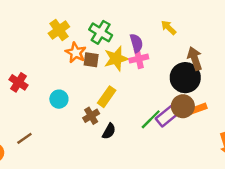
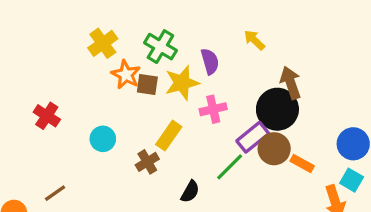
pink cross: (139, 59) -> (213, 109), moved
orange rectangle: (198, 109) -> (302, 164), moved, turned 49
purple rectangle: (167, 116) -> (253, 137), moved
black semicircle: (109, 131) -> (190, 192), moved

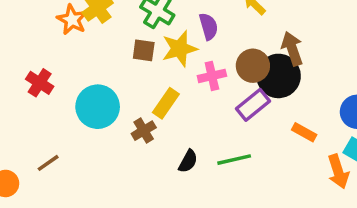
orange star: (126, 75) -> (72, 20), moved
cyan circle: (103, 139) -> (98, 107), size x1.6
brown circle: (274, 149) -> (253, 66), moved
green line: (230, 167) -> (234, 160), moved, turned 32

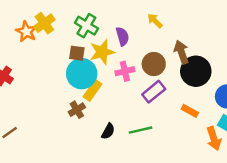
black circle: (279, 76) -> (196, 71), moved
cyan circle: (98, 107) -> (82, 74), moved

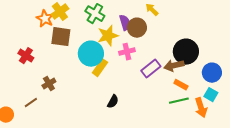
brown arrow: (181, 52) -> (174, 66), moved, turned -84
brown square: (77, 53) -> (61, 37), moved, size x1.5
brown circle: (154, 64) -> (137, 28), moved
brown cross: (77, 110) -> (49, 84), moved
green line: (141, 130) -> (179, 101), moved

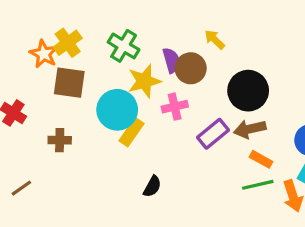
black circle: (186, 52) -> (248, 91), moved
brown cross: (49, 84) -> (60, 140), moved, turned 32

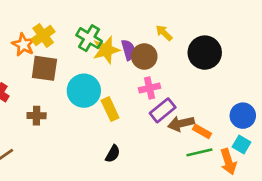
yellow star: (144, 81) -> (106, 50), moved
black circle: (248, 91) -> (205, 53), moved
pink cross: (175, 107) -> (150, 88), moved
brown arrow: (250, 129) -> (181, 124), moved
yellow rectangle: (132, 132) -> (110, 109), moved, turned -60

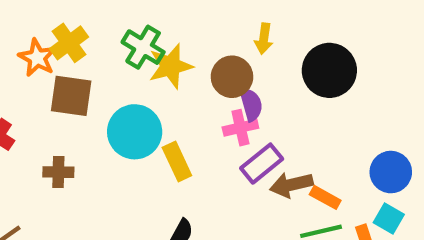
yellow arrow: (164, 33) -> (264, 39), turned -126
purple semicircle: (129, 50) -> (251, 104), moved

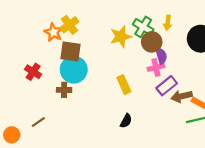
green cross: (143, 47) -> (143, 27), moved
cyan circle: (135, 132) -> (74, 70), moved

